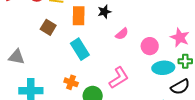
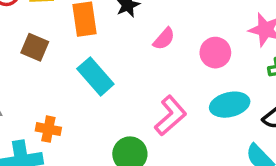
cyan ellipse: (163, 68) -> (230, 105), moved
orange cross: (71, 82) -> (48, 129), moved

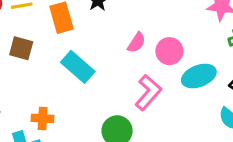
pink semicircle: (164, 39) -> (137, 43), moved
pink circle: (215, 53) -> (169, 51), moved

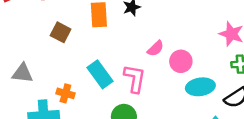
cyan rectangle: (78, 67) -> (100, 74), moved
pink L-shape: (148, 93) -> (135, 79), moved, turned -44

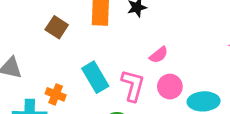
pink circle: (181, 61) -> (170, 87), moved

